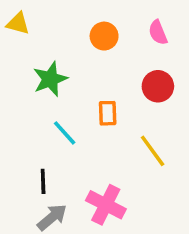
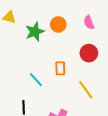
green star: (50, 79) -> (35, 32), moved

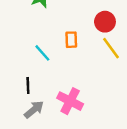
yellow line: (86, 90) -> (111, 48), moved

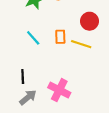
yellow line: (111, 48) -> (81, 44), moved, turned -36
cyan line: (42, 53) -> (33, 38), moved

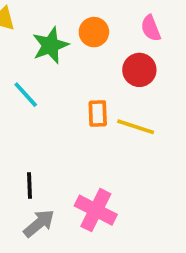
red circle: (90, 21) -> (139, 70), moved
cyan line: (33, 38) -> (26, 95), moved

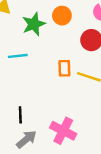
cyan line: (26, 95) -> (18, 56), turned -54

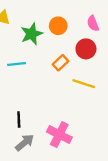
orange rectangle: (64, 68) -> (61, 63), moved, turned 49

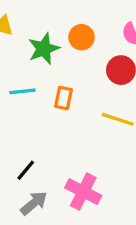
orange rectangle: (61, 63) -> (63, 98), moved, turned -35
black line: (19, 119) -> (26, 170), turned 42

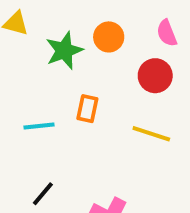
cyan line: (22, 91) -> (39, 126), moved

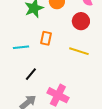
black line: (43, 194) -> (31, 74), moved

